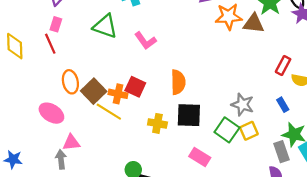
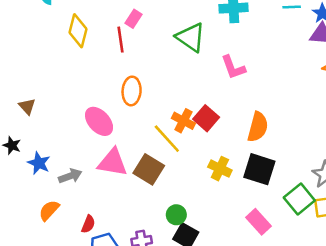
brown square: (94, 91) -> (149, 169), moved, turned -30
pink triangle: (71, 143) -> (113, 163), size x1.4
gray arrow: (61, 159) -> (70, 176), moved, turned 60

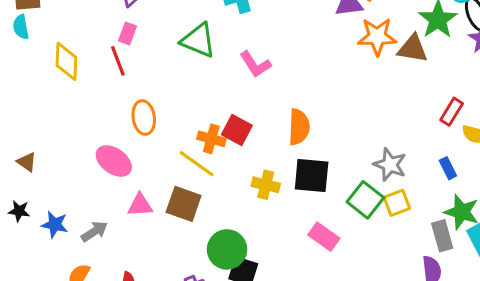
pink triangle: (113, 163) -> (140, 205), size x0.7
green circle: (176, 215) -> (227, 249), size x1.6

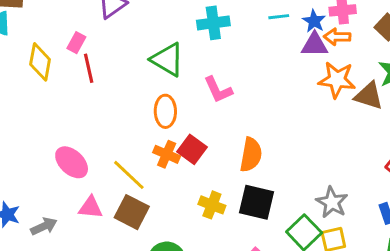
pink rectangle: (128, 33) -> (76, 43), moved
orange ellipse: (144, 118) -> (165, 111), moved
yellow line: (197, 164) -> (129, 175), moved

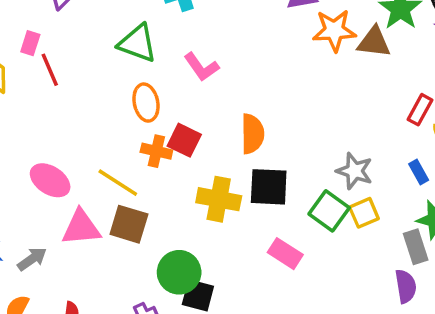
yellow cross: (212, 205) -> (219, 199), size x1.4
pink triangle: (90, 207) -> (81, 228), size x1.4

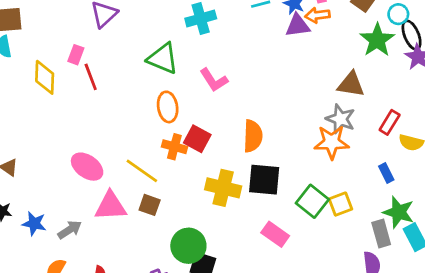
orange star: (334, 30) -> (332, 142), moved
brown triangle: (374, 42) -> (351, 84), moved
gray star: (355, 171) -> (340, 119), moved
brown square: (129, 224) -> (150, 205), size x0.7

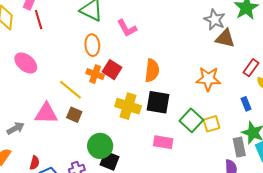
gray star: (340, 119) -> (215, 20), moved
pink ellipse: (87, 167) -> (26, 63), moved
pink rectangle: (275, 234) -> (163, 142), turned -30

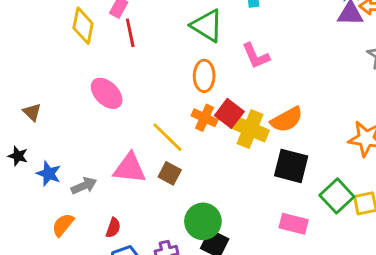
orange semicircle: (152, 70) -> (287, 120), turned 50
yellow cross: (128, 106) -> (250, 129), moved
red semicircle: (35, 163) -> (113, 228), moved

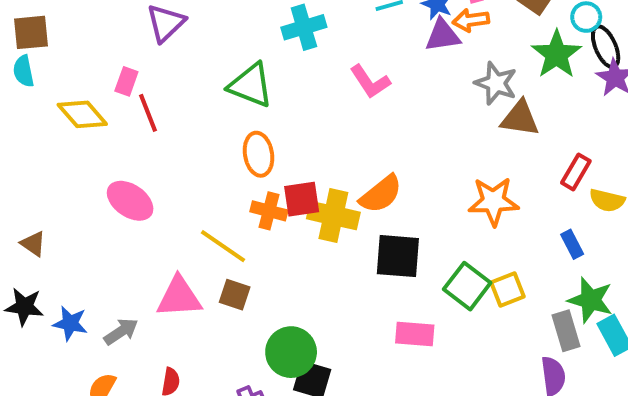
yellow diamond: (83, 26) -> (82, 114), turned -42
pink L-shape: (256, 56) -> (370, 82), moved
red square: (229, 113) -> (302, 199), turned -36
black star: (18, 156) -> (24, 307), size x1.4

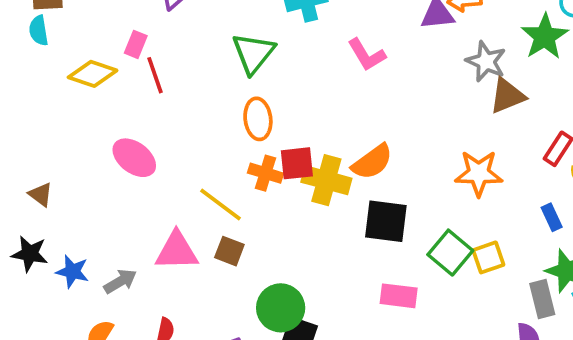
green triangle: (251, 85) -> (253, 53), turned 45
yellow diamond: (82, 114) -> (93, 74), turned -33
brown triangle: (520, 118) -> (507, 96), turned -33

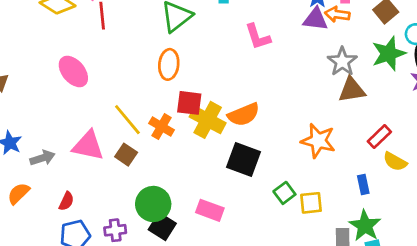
orange cross: (266, 173) -> (162, 127), moved
green square: (450, 253) -> (284, 193), size x0.7
pink rectangle: (399, 296) -> (210, 210), moved

